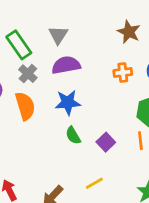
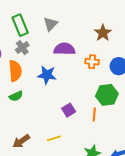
purple semicircle: (66, 65) -> (64, 49), moved
green semicircle: (73, 135) -> (16, 96), moved, turned -96

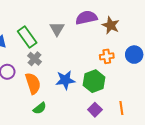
purple semicircle: (64, 49) -> (86, 18), moved
green hexagon: (107, 95) -> (94, 81), moved

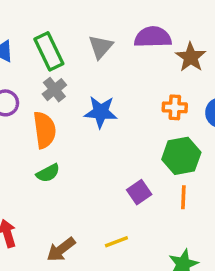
blue star: (65, 80) -> (101, 112), moved
green hexagon: (94, 81) -> (181, 156), moved

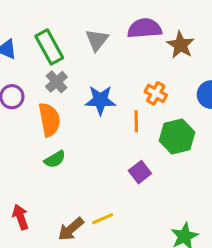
orange cross: (175, 107) -> (156, 93), moved, turned 30
orange line: (183, 197) -> (136, 121), moved
yellow line: (116, 242) -> (103, 219), moved

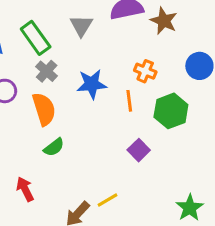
red arrow: (20, 217) -> (25, 189), moved

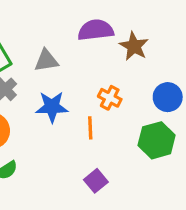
gray triangle: (81, 26) -> (46, 61), moved, turned 45
green hexagon: (171, 111) -> (157, 140), moved

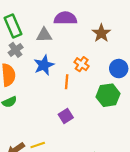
purple semicircle: (96, 30) -> (65, 18), moved
blue star: (52, 107) -> (44, 65), turned -30

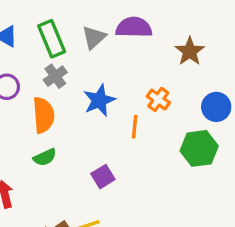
gray triangle: (44, 35) -> (94, 37), moved, turned -42
purple square: (66, 116) -> (103, 177), moved

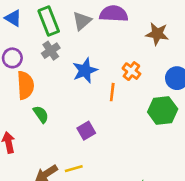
brown star: (190, 51) -> (157, 34), turned -30
orange semicircle: (44, 115) -> (25, 85), moved
green semicircle: (45, 157) -> (41, 114), turned -102

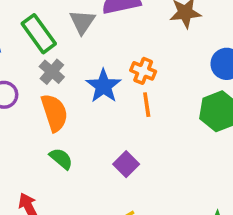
orange cross: (131, 71) -> (143, 71), moved
orange semicircle: (25, 85) -> (54, 113), moved

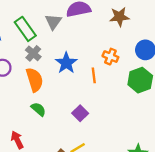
orange cross: (143, 71) -> (110, 57), moved

